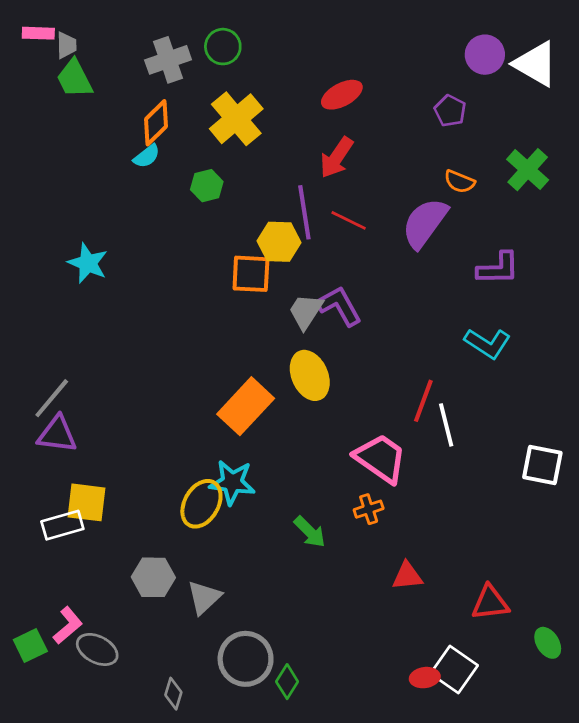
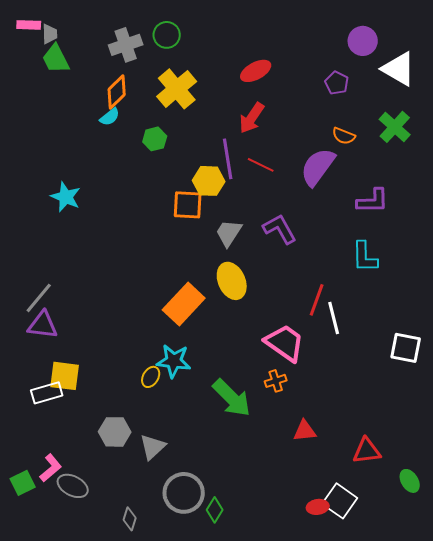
white triangle: (536, 64) -> (399, 69), moved
purple L-shape: (339, 306) -> (280, 229), moved
cyan L-shape: (488, 343) -> (365, 257), turned 56
yellow ellipse: (201, 504) -> (151, 377), size x0.6
green arrow: (310, 532) -> (232, 398), size x1.6

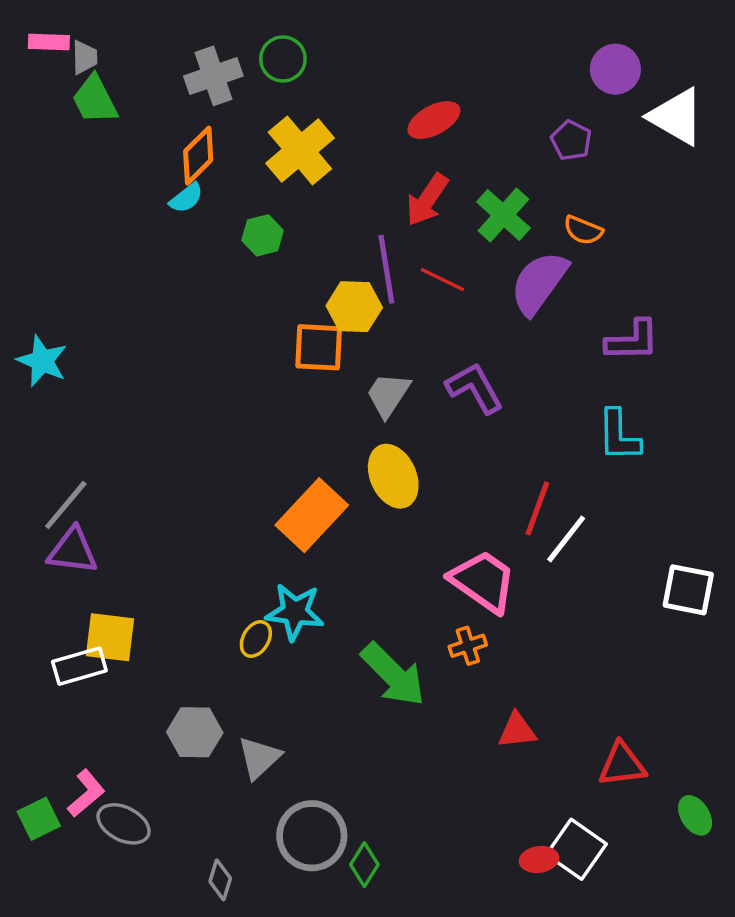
green cross: (395, 127) -> (503, 215), moved
cyan star: (66, 197) -> (42, 361), moved
white line: (334, 318) -> (566, 539), turned 52

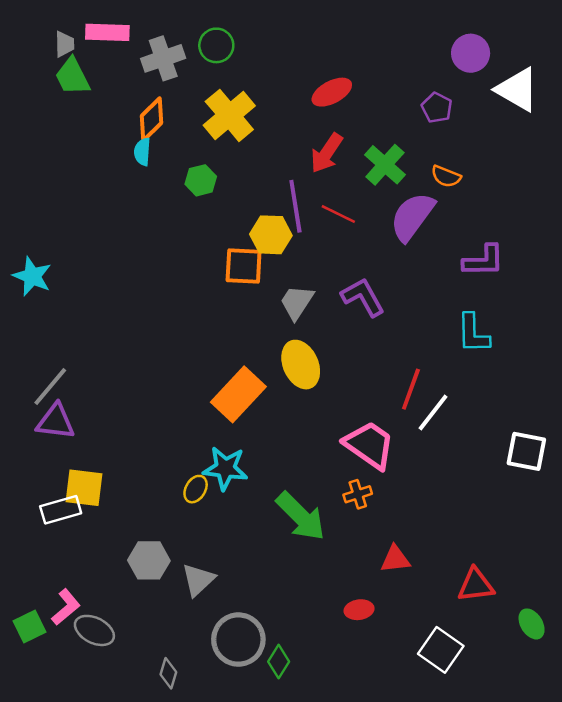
pink rectangle: (49, 42) -> (107, 32), moved, size x1.4
cyan semicircle: (186, 198) -> (142, 152), turned 132
red ellipse: (539, 859) -> (359, 610), moved

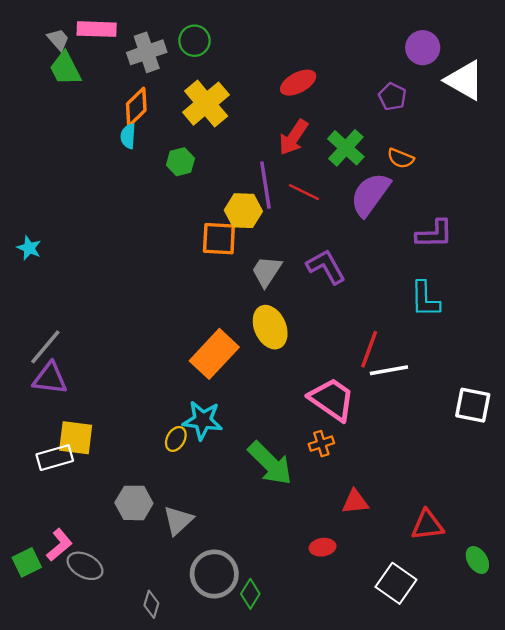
gray trapezoid: (65, 44) -> (58, 40), turned -40
cyan star: (32, 276) -> (29, 248), size x0.7
white line: (433, 413) -> (389, 370), turned 42

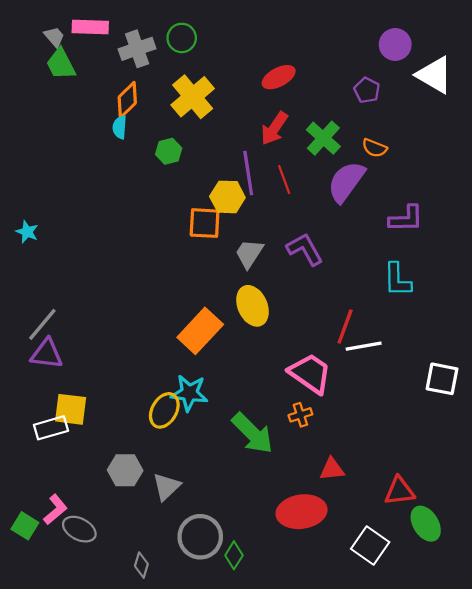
red line: (304, 192) -> (284, 180), turned 44
yellow ellipse: (176, 439) -> (164, 410), size x1.5
red ellipse: (323, 547) -> (302, 512), size x2.0
green ellipse: (477, 560) -> (426, 524), moved, size x1.4
green square: (27, 562) -> (25, 526), turned -32

